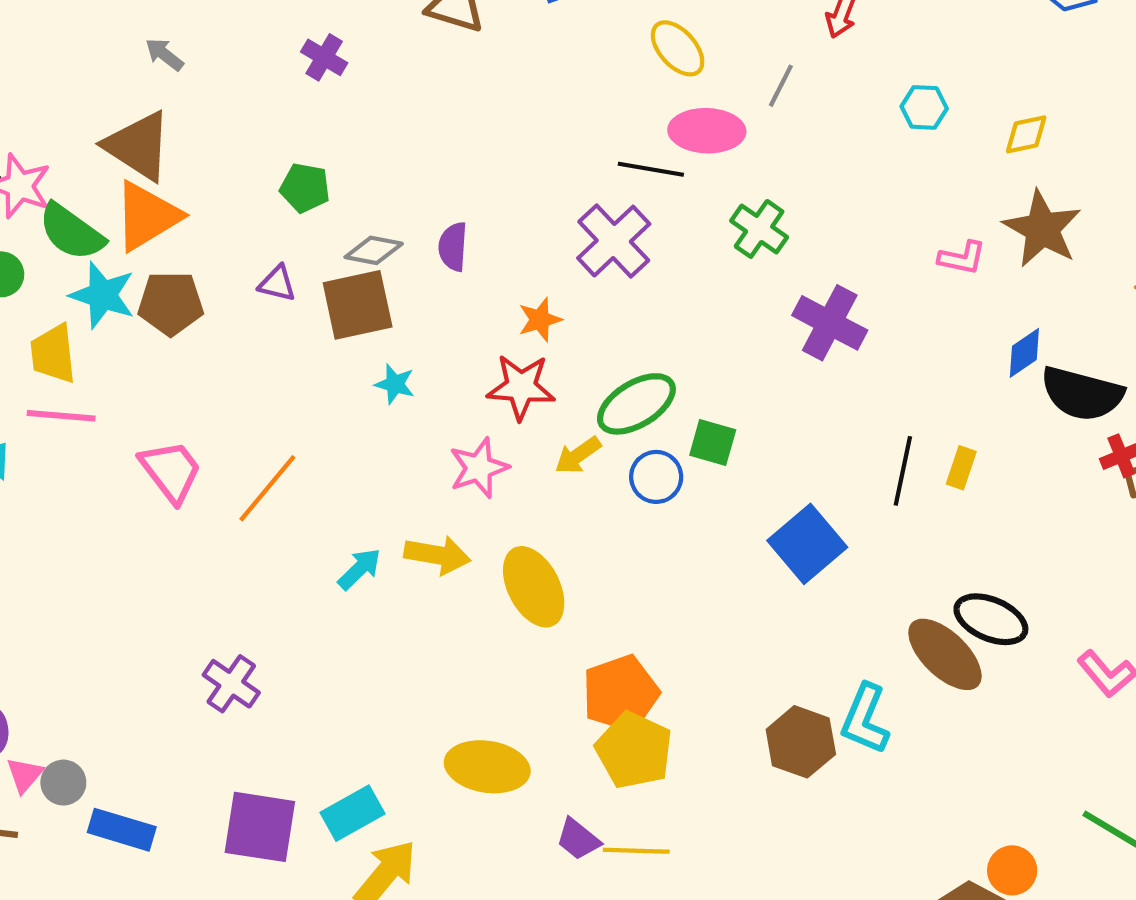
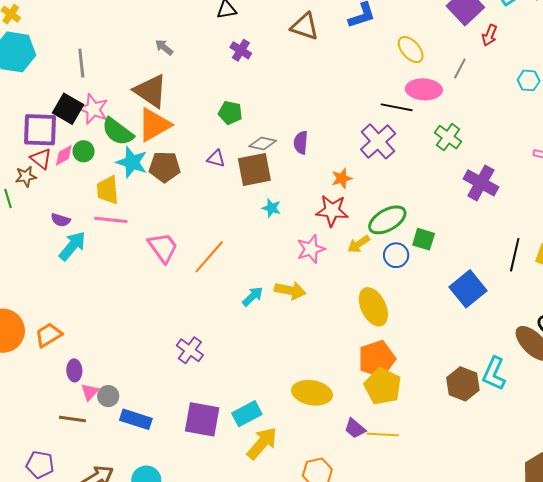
yellow ellipse: (534, 587) -> (373, 307), moved

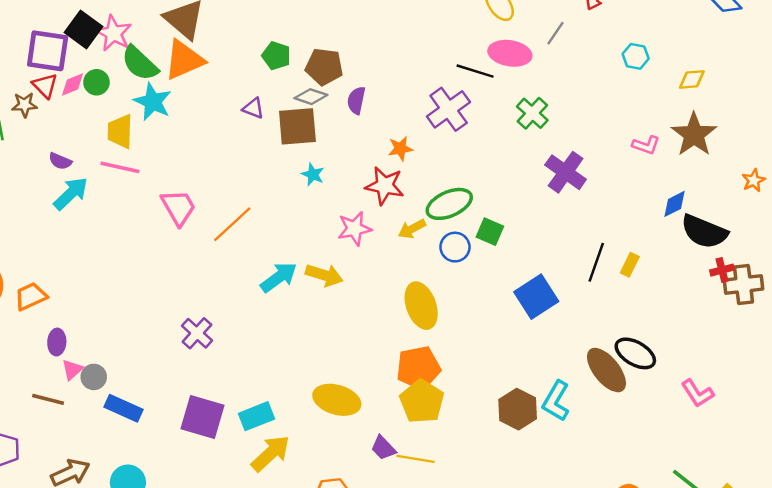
brown pentagon: (165, 167) -> (324, 67), moved
cyan arrow: (253, 296) -> (279, 277), size x1.4

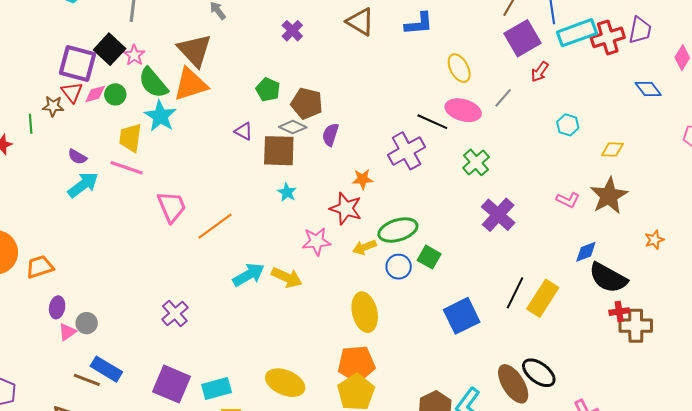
pink star: (113, 33) -> (134, 55), size x0.7
yellow rectangle: (630, 265) -> (543, 298), size x1.8
gray circle: (94, 377) -> (87, 323), moved
brown line: (48, 399) -> (87, 380), moved

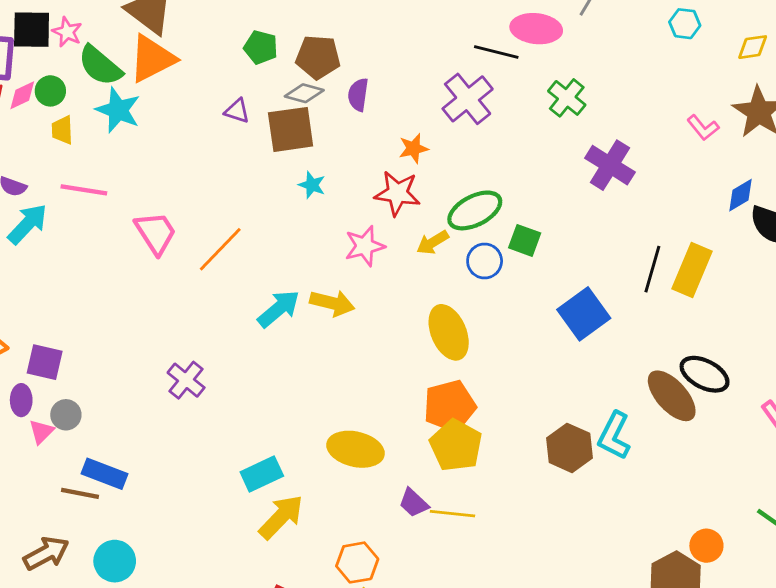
black square: (110, 49) -> (32, 30), turned -32
yellow trapezoid: (130, 138) -> (62, 130), moved, size x0.7
pink L-shape: (568, 200) -> (703, 128), turned 35
purple square: (171, 384) -> (45, 362), moved, size x0.7

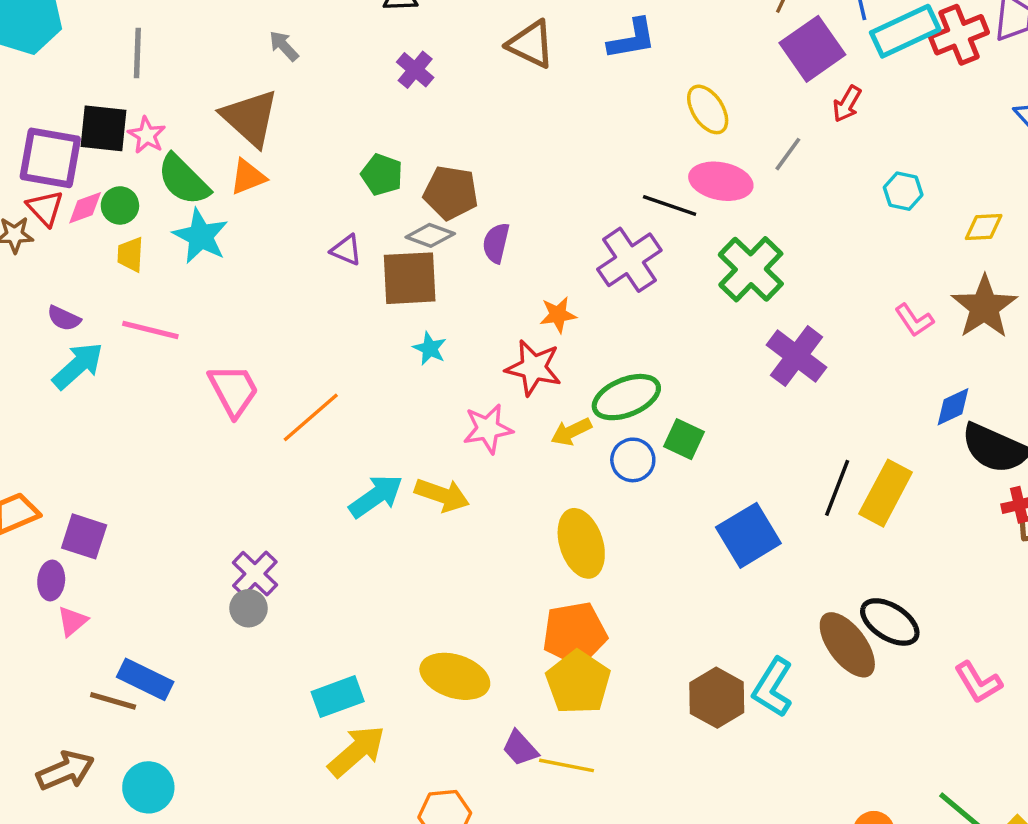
orange triangle: (152, 59) -> (248, 177), size x0.6
green cross: (567, 98) -> (751, 269), size x1.4
gray circle: (66, 415) -> (249, 608), moved

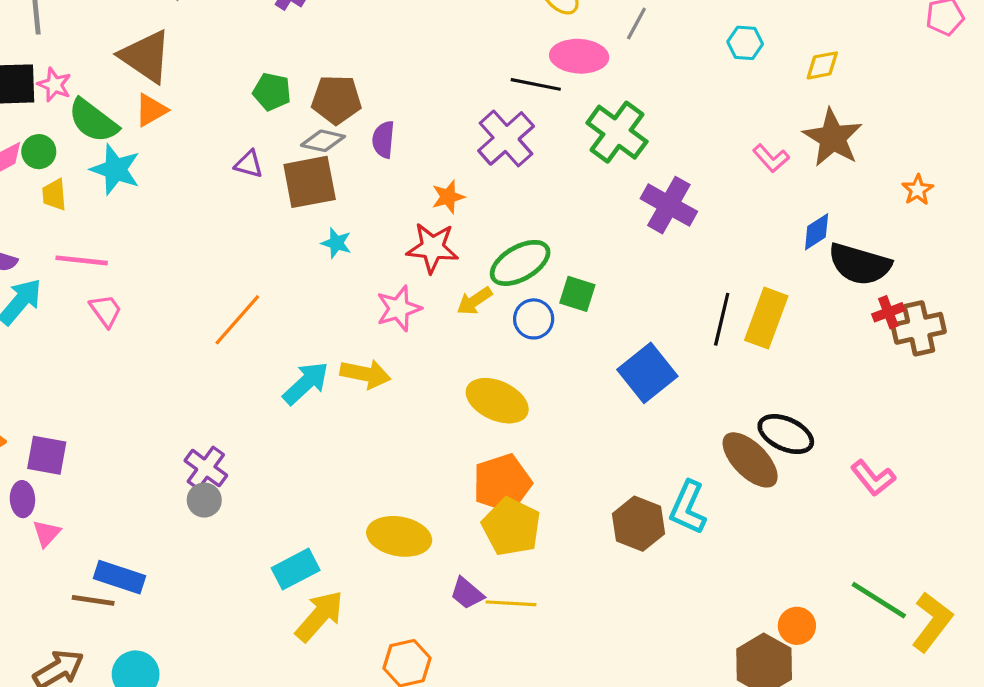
pink trapezoid: (234, 390) -> (106, 311), moved, size x0.7
yellow ellipse: (581, 543) -> (497, 401), turned -40

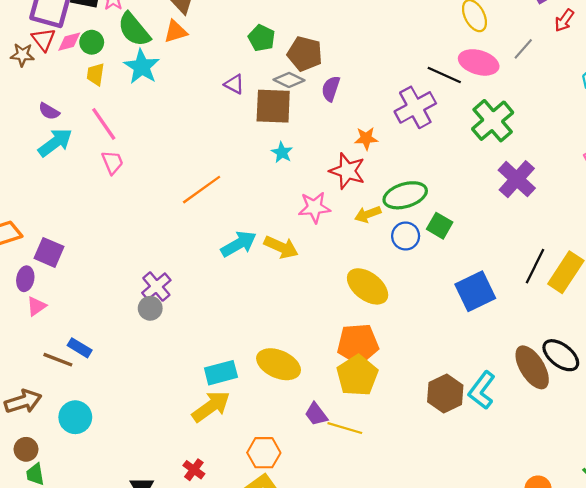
pink line: (82, 260) -> (104, 124), turned 36
cyan rectangle: (296, 569) -> (221, 373), moved
blue rectangle: (119, 577) -> (80, 348), size x0.7

